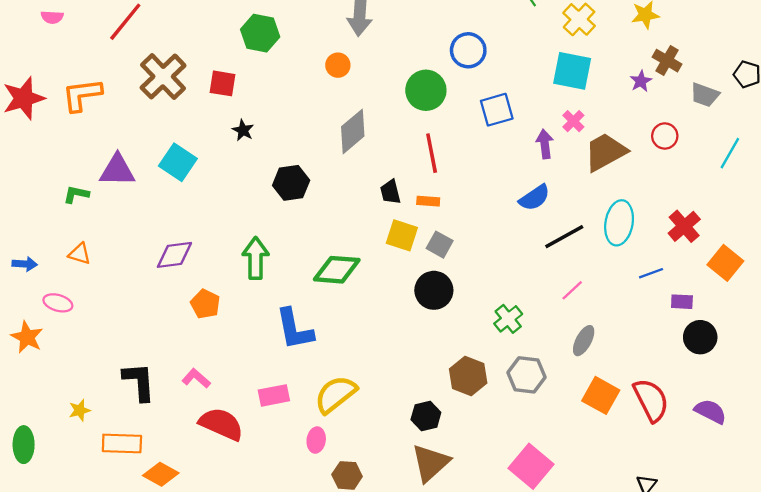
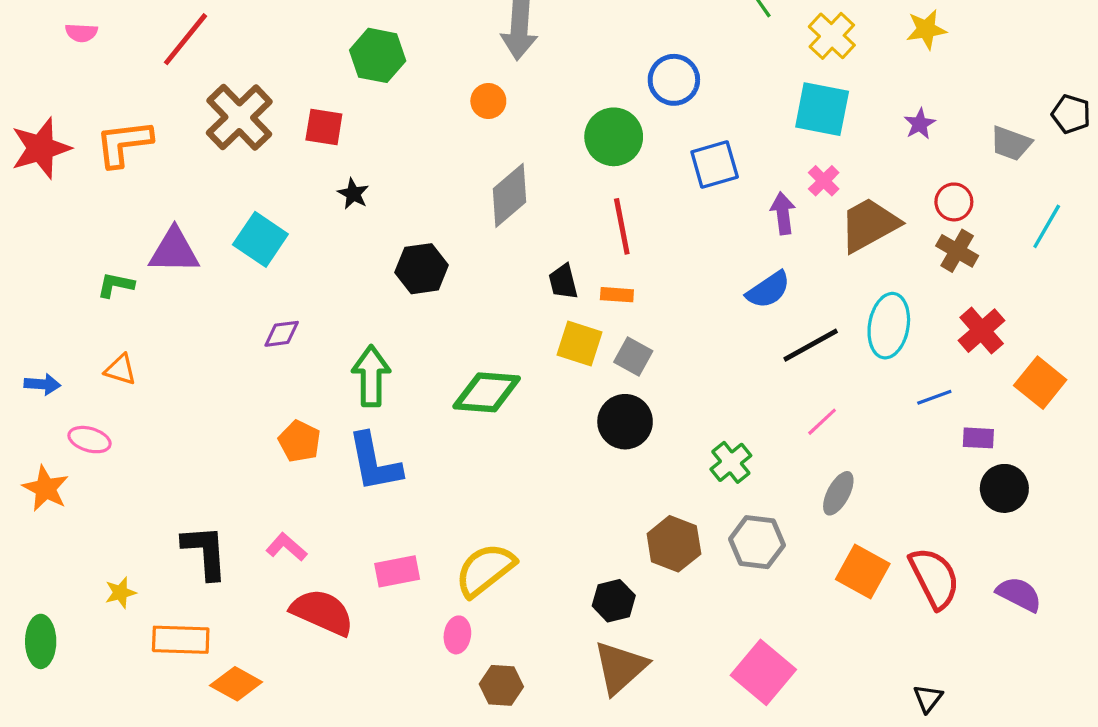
brown cross: (667, 61) -> (957, 251), moved
purple diamond: (174, 255) -> (282, 334), moved, size x0.7
blue L-shape: (294, 329) -> (374, 462), moved

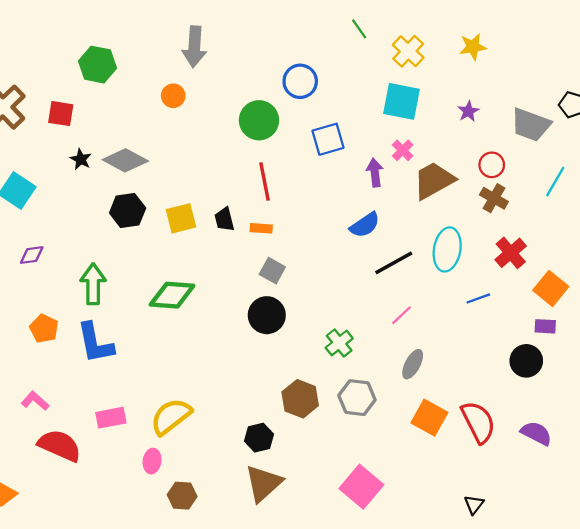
gray trapezoid: (1011, 143) -> (531, 125), size x1.4
gray diamond: (509, 195) -> (125, 160), moved, turned 69
yellow square: (579, 344) -> (181, 218), moved, turned -32
purple rectangle: (978, 438) -> (545, 326), moved

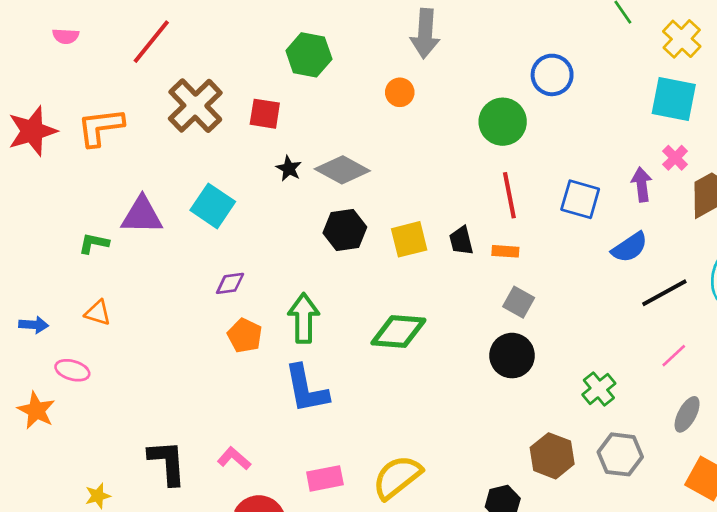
blue square: (328, 139) -> (580, 199), moved, turned 32
orange pentagon: (44, 329) -> (245, 336), moved

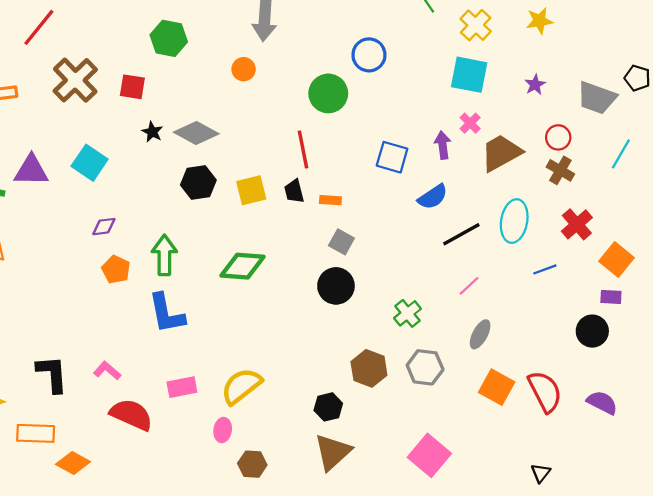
red line: (509, 195) -> (303, 150), moved

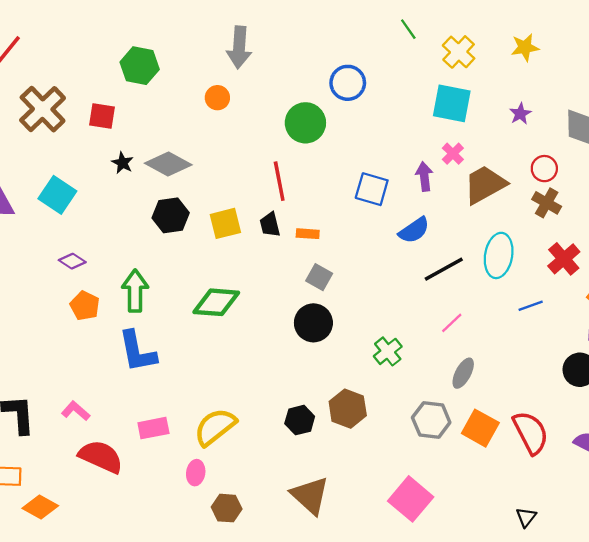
purple diamond: (104, 227) -> (72, 261), turned 40
gray hexagon: (425, 367) -> (431, 420), moved
black hexagon: (328, 407) -> (300, 420), moved
brown triangle: (333, 452) -> (310, 495), turned -36

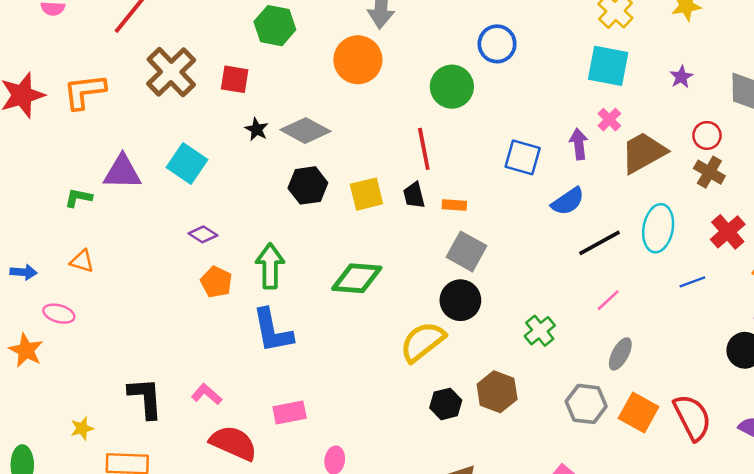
orange circle: (217, 98) -> (358, 60), size x1.8
gray square: (319, 277) -> (467, 251), size x1.4
yellow semicircle: (215, 427) -> (423, 342), moved

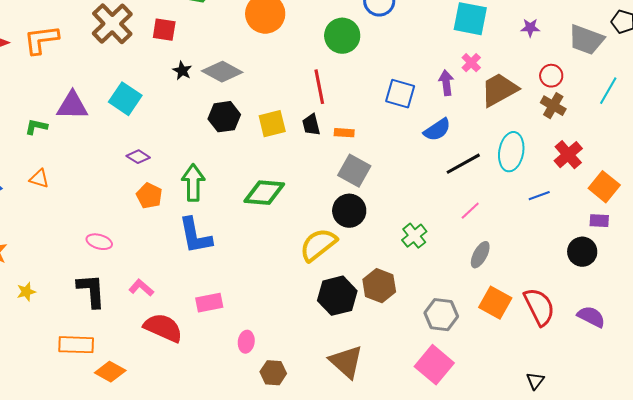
purple star: (681, 77) -> (530, 28), turned 30
pink ellipse: (59, 314) -> (99, 242), moved
black hexagon: (446, 404) -> (337, 296), size x1.5
gray hexagon: (586, 404) -> (441, 315), moved
yellow star: (82, 428) -> (26, 292), moved

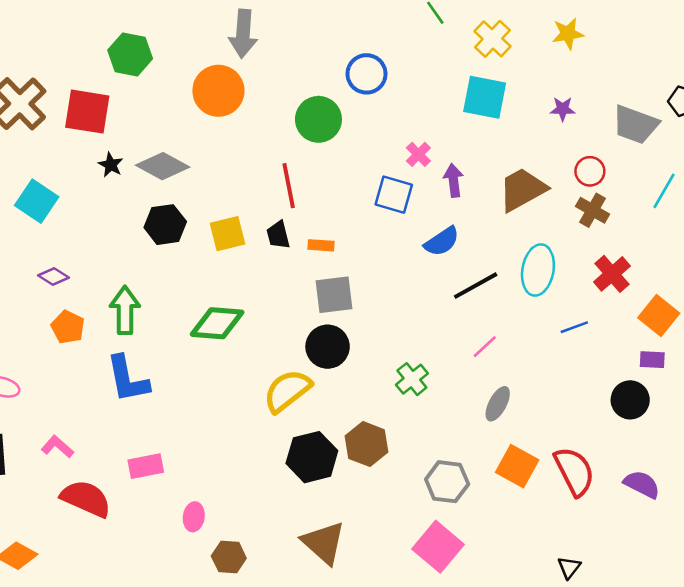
red square: (164, 30) -> (87, 112), size x1.5
pink cross: (471, 63) -> (418, 154), moved
gray square: (354, 171) -> (334, 295), turned -36

